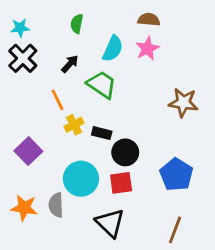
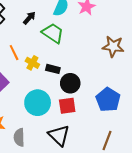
orange line: (57, 100) -> (14, 53), moved
yellow cross: (74, 125) -> (32, 63), turned -32
gray semicircle: (56, 205) -> (19, 137), moved

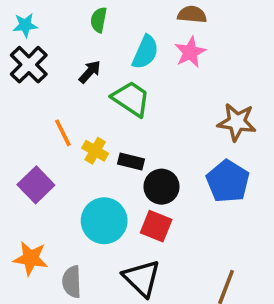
blue pentagon: (108, 100) -> (228, 181), moved
red square: (67, 106) -> (156, 226), turned 30

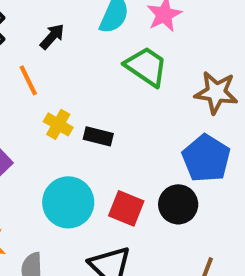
green trapezoid: (131, 99) -> (146, 66), moved
orange line: (63, 133) -> (28, 80), moved
black circle: (162, 187) -> (178, 204), moved

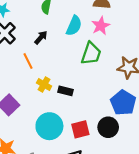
green trapezoid: (146, 66) -> (91, 54), turned 75
red square: (126, 208) -> (80, 129), turned -36

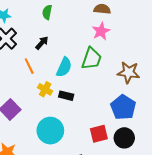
cyan semicircle: (74, 26) -> (64, 67), moved
black circle: (108, 127) -> (124, 138), moved
red square: (80, 129) -> (99, 134), moved

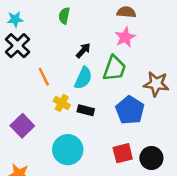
black arrow: (42, 43) -> (83, 50), moved
blue pentagon: (123, 107) -> (130, 110), moved

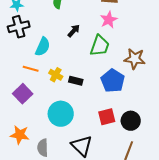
black cross: (18, 46) -> (19, 27), turned 30
orange line: (44, 77) -> (31, 69), moved, turned -49
cyan semicircle: (83, 78) -> (43, 47), moved

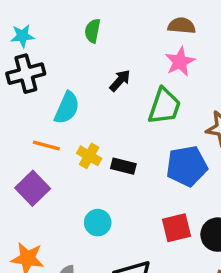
blue pentagon: (113, 81) -> (187, 166), turned 30
cyan circle: (61, 114) -> (98, 223), size x0.6

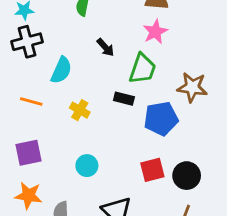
black arrow: (120, 80) -> (105, 47), turned 96
orange line: (46, 146) -> (31, 102), moved
black rectangle: (123, 166) -> (124, 99), moved
purple square: (33, 188) -> (28, 153), moved, turned 32

